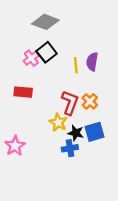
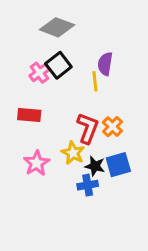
purple semicircle: (92, 62) -> (105, 64), moved
pink star: (15, 146) -> (37, 163), moved

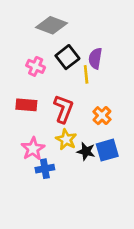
black square: (58, 65) -> (67, 57), moved
pink cross: (39, 73) -> (36, 66), turned -30
red L-shape: (88, 128) -> (63, 109), moved
blue cross: (88, 185) -> (45, 169), moved

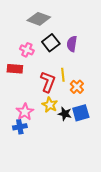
yellow line: (86, 74) -> (63, 75), moved
red rectangle: (26, 105) -> (15, 69), moved
blue cross: (45, 169) -> (20, 127), moved

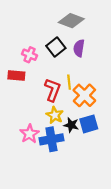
gray diamond: (39, 19) -> (71, 21), moved
orange cross: (77, 87) -> (84, 95), size x1.5
pink star: (25, 112) -> (30, 134), moved
blue cross: (20, 127) -> (51, 139), moved, size x1.5

